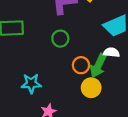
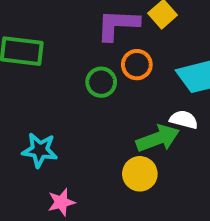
orange circle: (81, 65) -> (137, 65), moved
green arrow: (98, 66) -> (158, 138), turned -145

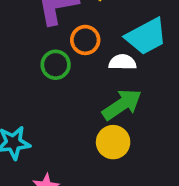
white semicircle: (184, 120) -> (122, 62), moved

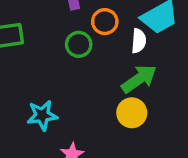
white semicircle: (122, 62) -> (139, 41), turned 95

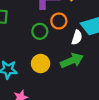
yellow circle: (132, 113) -> (41, 64), moved

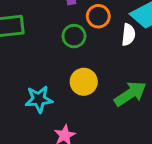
green arrow: (72, 61) -> (130, 94), moved

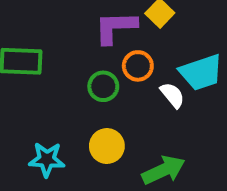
white semicircle: (128, 35) -> (172, 95), turned -55

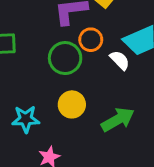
green circle: (103, 86) -> (65, 58), size x1.4

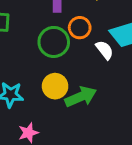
green arrow: (118, 120) -> (81, 97), moved

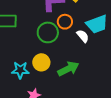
yellow circle: (55, 86) -> (41, 62), moved

